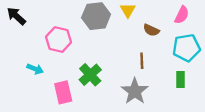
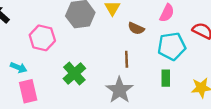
pink rectangle: (63, 92) -> (28, 91), moved

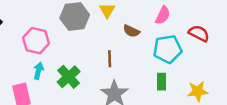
brown line: (127, 59) -> (110, 59), moved
cyan arrow: (19, 68) -> (38, 71), moved, turned -98

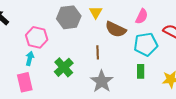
brown semicircle: (131, 31) -> (116, 29), size x1.5
cyan arrow: (38, 71) -> (30, 58), moved

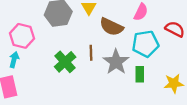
green cross: (64, 67) -> (65, 62), moved
gray star: (102, 81) -> (116, 62), moved

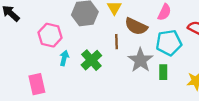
brown line: (91, 53) -> (116, 42), moved
cyan arrow: (14, 60) -> (64, 58), moved

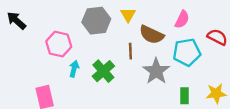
green rectangle: (163, 72) -> (184, 96), moved

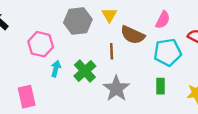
gray star: (156, 71) -> (116, 88), moved
green rectangle: (184, 96) -> (160, 86), moved

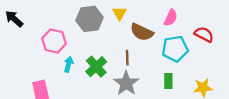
brown line: (112, 51) -> (127, 58), moved

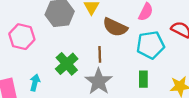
cyan arrow: (68, 64) -> (35, 83), moved

